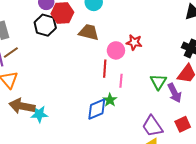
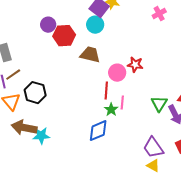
black hexagon: (45, 25) -> (35, 93), moved
green star: (110, 100) -> (111, 110), moved

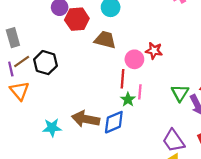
black hexagon: (35, 93) -> (46, 63), moved
brown arrow: (24, 128) -> (86, 119), moved

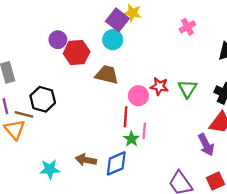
brown line: (22, 61) -> (24, 114), moved, turned 49
green triangle: (180, 93) -> (187, 89), moved
brown arrow: (86, 119) -> (86, 160), size x0.7

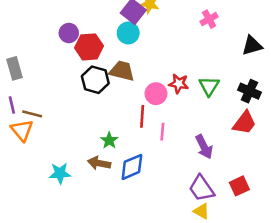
black hexagon: (43, 99) -> (95, 80), moved
green star: (131, 139) -> (109, 140), moved
purple arrow: (206, 145) -> (204, 147), moved

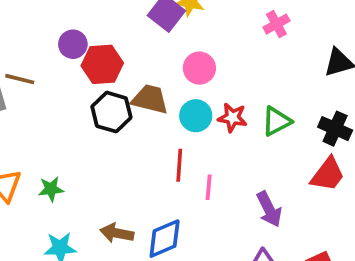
cyan circle: (128, 33) -> (196, 116), moved
green triangle: (209, 86) -> (276, 121), turned 30
pink circle: (156, 94) -> (199, 68), moved
brown line: (32, 114) -> (20, 79), moved
green star: (109, 140) -> (51, 189), moved, turned 30

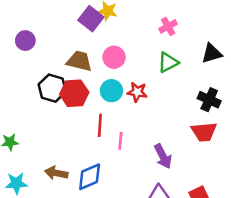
red hexagon: (102, 64) -> (74, 93), moved
brown trapezoid: (150, 99) -> (79, 61), moved
green triangle: (276, 121) -> (168, 62), moved
red trapezoid: (328, 174) -> (204, 132), turned 48

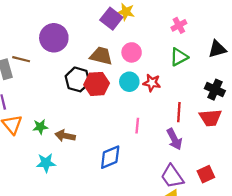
purple circle: (25, 41) -> (54, 38), size x1.6
red line: (100, 125) -> (179, 112), moved
brown arrow: (56, 173) -> (65, 136), moved

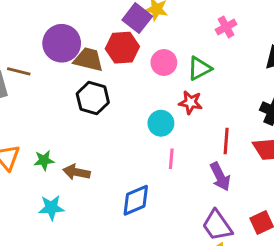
brown trapezoid: (101, 56) -> (88, 60), moved
green triangle: (179, 57) -> (199, 68), moved
cyan circle: (129, 82) -> (161, 123), moved
red hexagon: (97, 84) -> (122, 48), moved

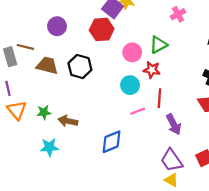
purple circle: (62, 43) -> (57, 26), size x0.7
brown trapezoid: (88, 60) -> (47, 65), moved
pink circle: (164, 63) -> (132, 52), moved
red line: (226, 141) -> (159, 98), moved
pink line: (171, 159) -> (138, 111), turned 64

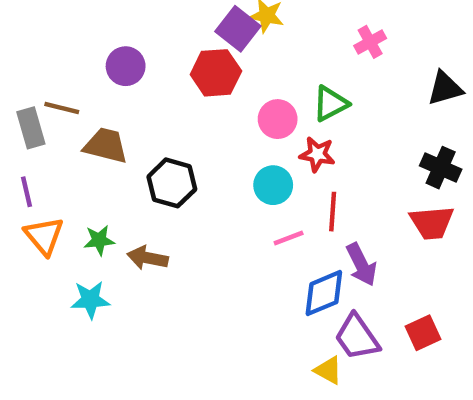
black hexagon: (80, 67) -> (172, 183), moved
blue diamond: (111, 142) -> (324, 293), moved
cyan star: (49, 147) -> (90, 300), moved
yellow triangle: (171, 180) -> (328, 370), moved

